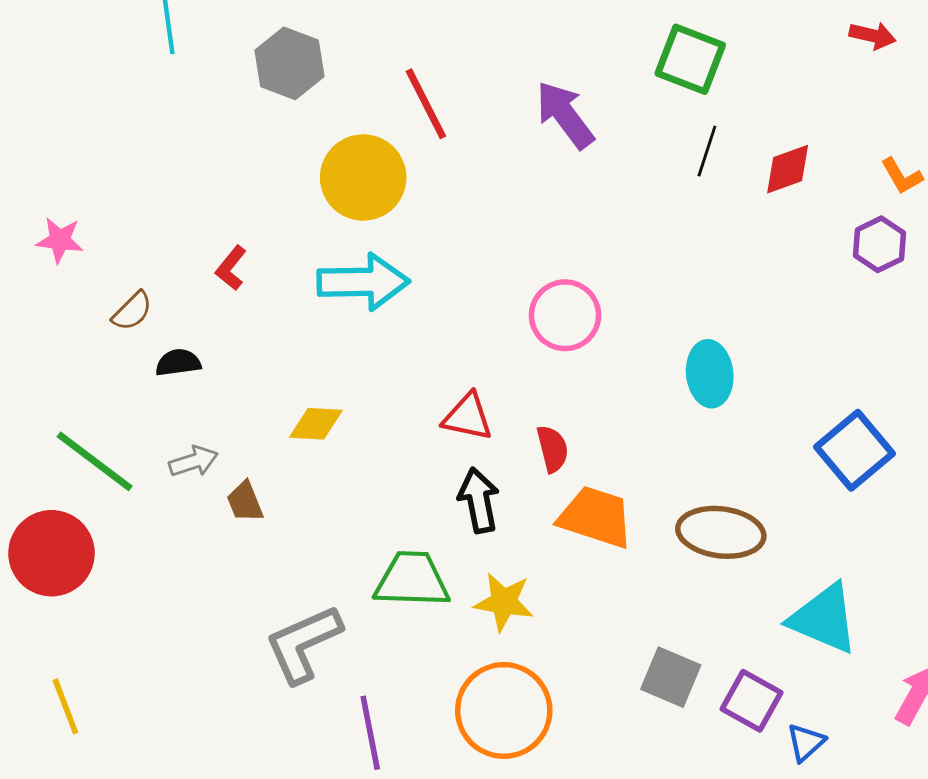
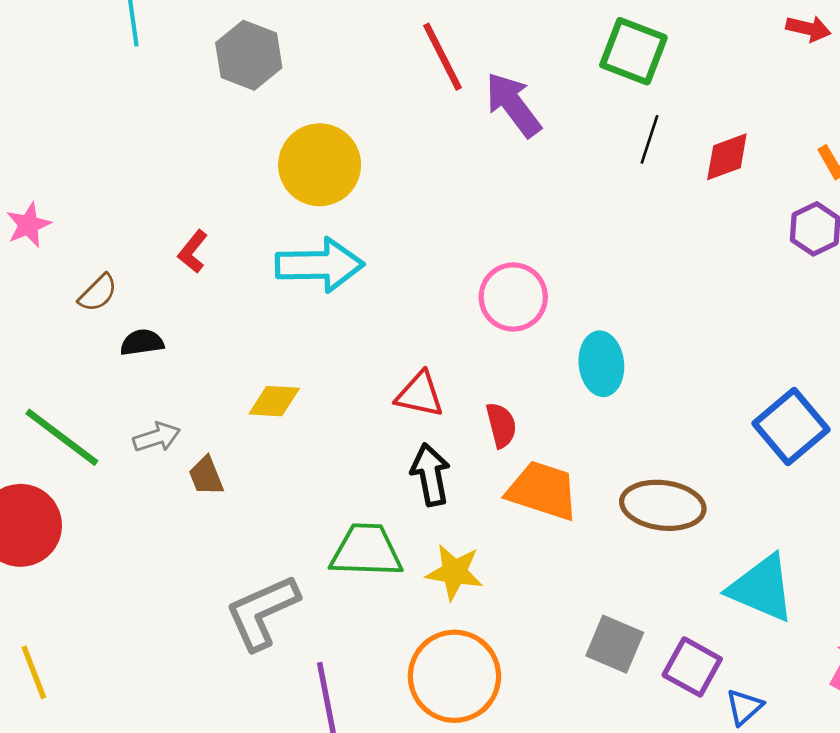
red line: (426, 104) -> (442, 57), moved
pink star: (60, 240) -> (28, 225), turned -30
cyan ellipse: (710, 374) -> (601, 364), moved

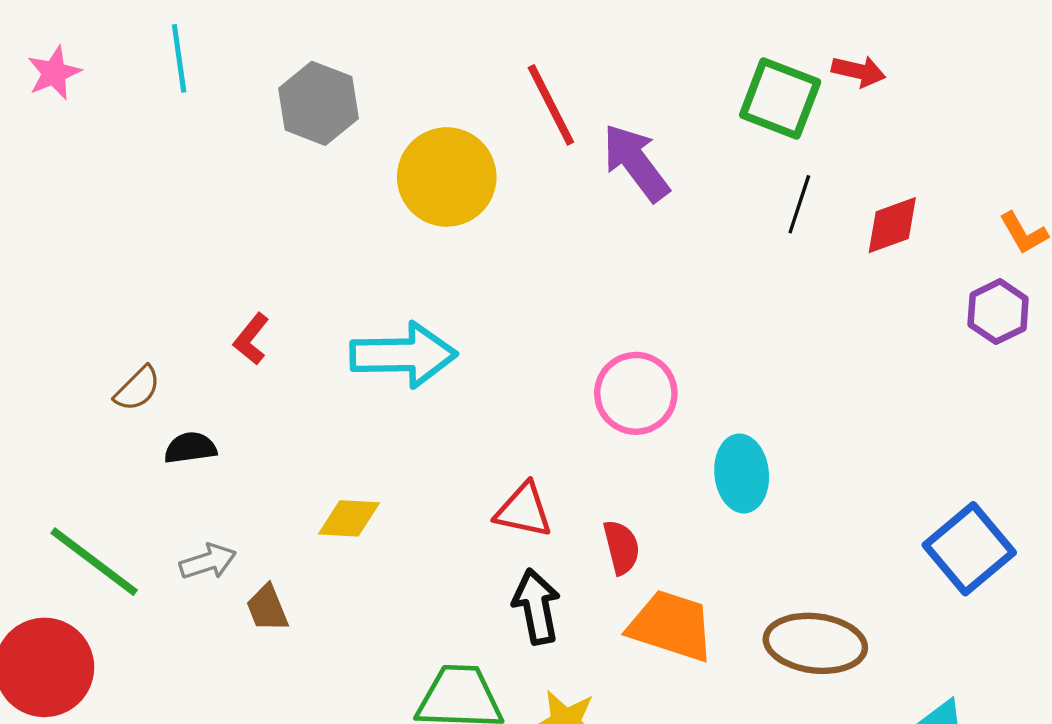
red arrow: (808, 29) -> (859, 71), moved
yellow circle: (320, 165) -> (447, 177), moved
pink star: (28, 225) -> (54, 73), moved

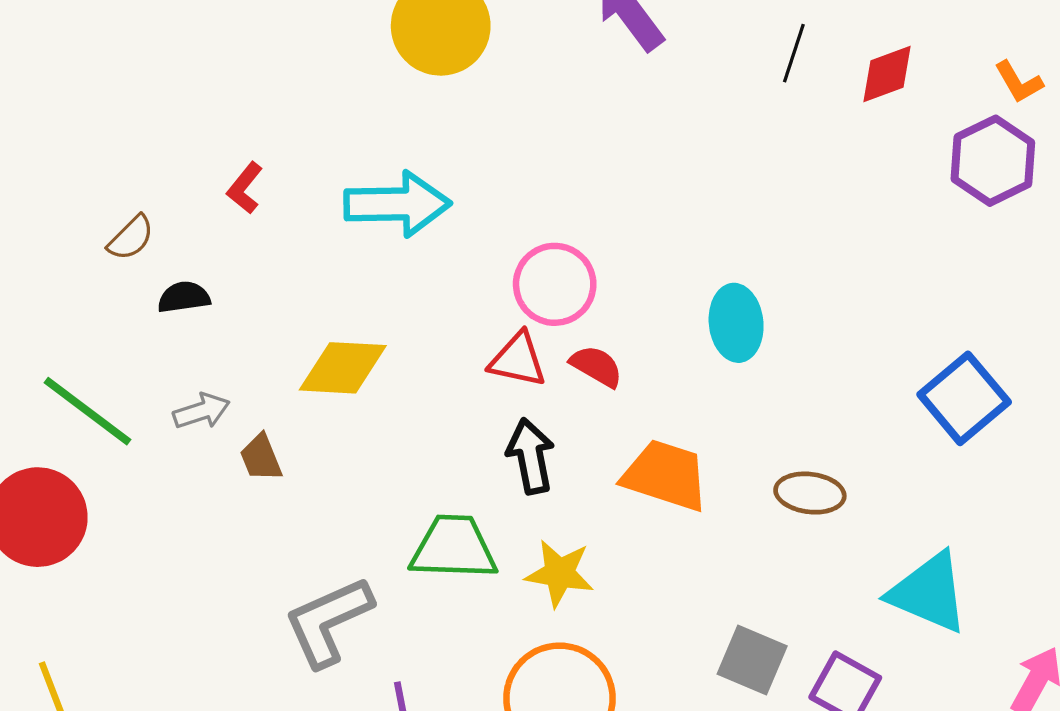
purple hexagon: (998, 312) -> (993, 161), size x1.4
pink circle: (636, 393) -> (555, 284), moved
yellow diamond: (349, 518) -> (343, 368), size x1.4
red semicircle: (621, 547) -> (596, 366), moved, turned -46
brown ellipse: (815, 643) -> (810, 493), size x0.7

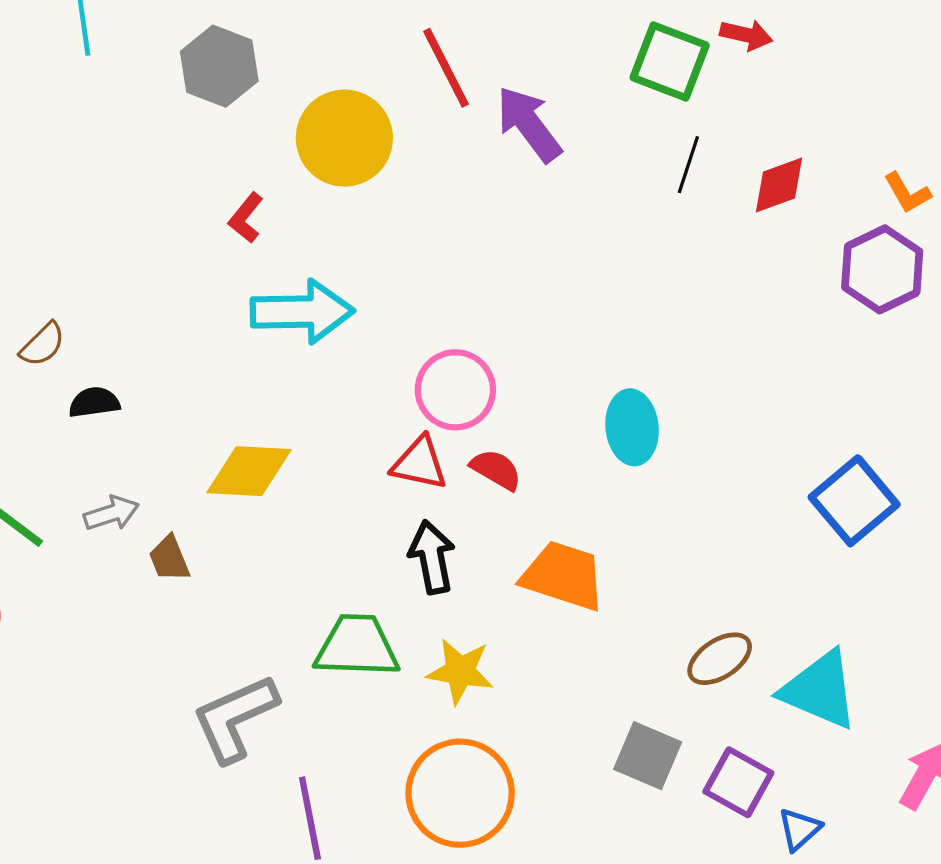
red L-shape: (245, 188) -> (246, 218), moved
brown ellipse: (810, 493) -> (720, 659), moved, turned -40

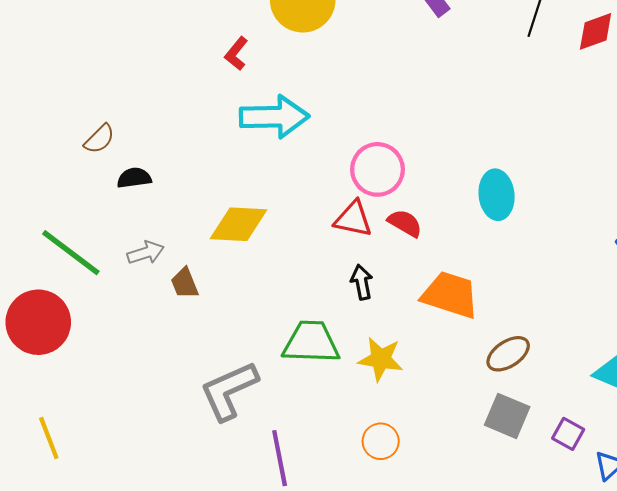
black arrow: (432, 557) -> (362, 282), size x0.7
brown ellipse: (720, 659) -> (508, 354), moved
purple square: (738, 782) -> (568, 434), size x0.7
orange circle: (460, 793) -> (381, 441), size x0.5

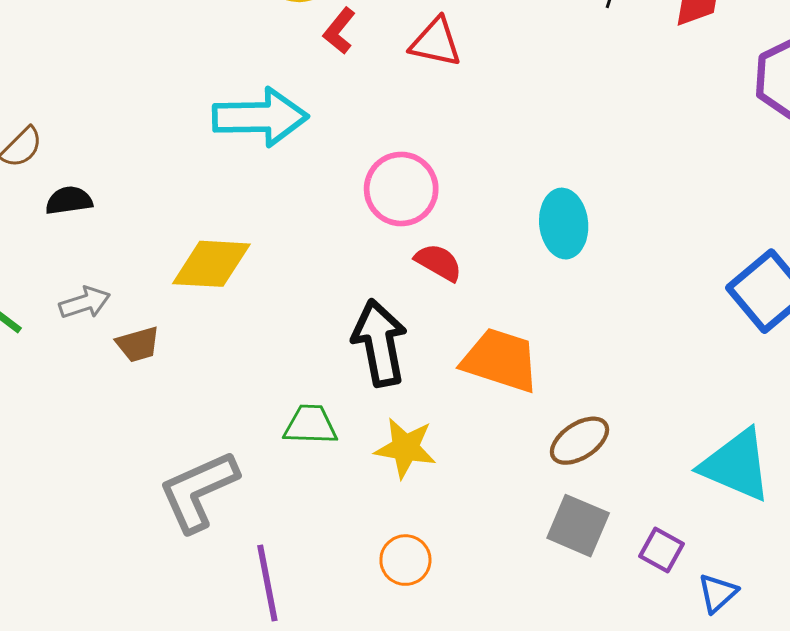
red L-shape: (236, 54) -> (339, 31), moved
red triangle: (353, 219) -> (436, 42), moved
black arrow: (362, 282) -> (380, 343), size x1.8
brown trapezoid: (185, 283) -> (138, 344), turned -84
green trapezoid: (311, 342) -> (311, 425), size x0.7

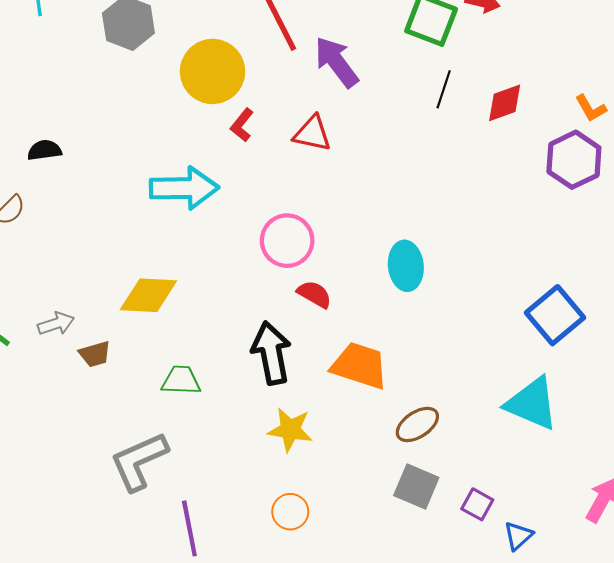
black semicircle: (69, 201) -> (44, 150), moved
green trapezoid: (311, 425) -> (181, 380), moved
cyan triangle: (736, 465) -> (532, 403), moved

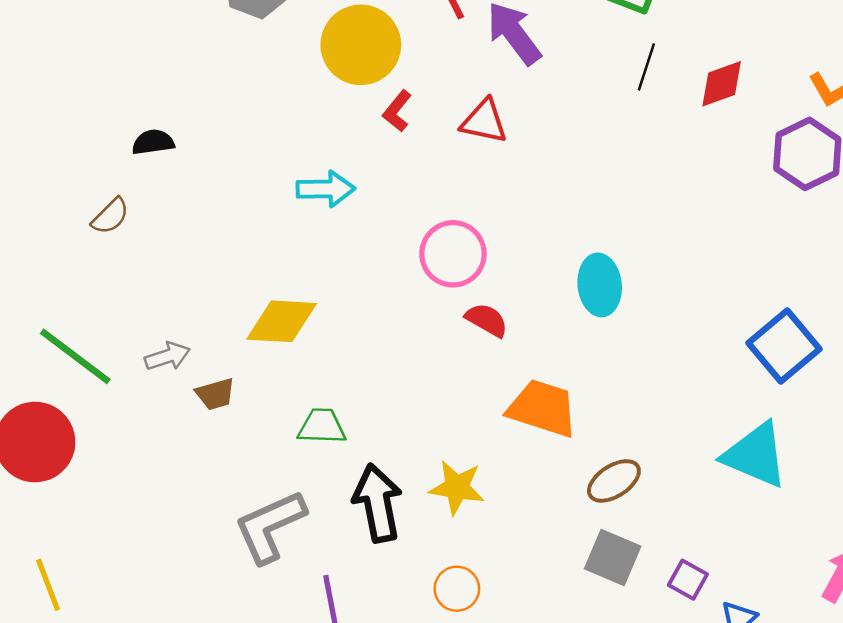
cyan arrow: (184, 188) -> (326, 189), size x0.7
black arrow: (271, 353) -> (378, 503), moved

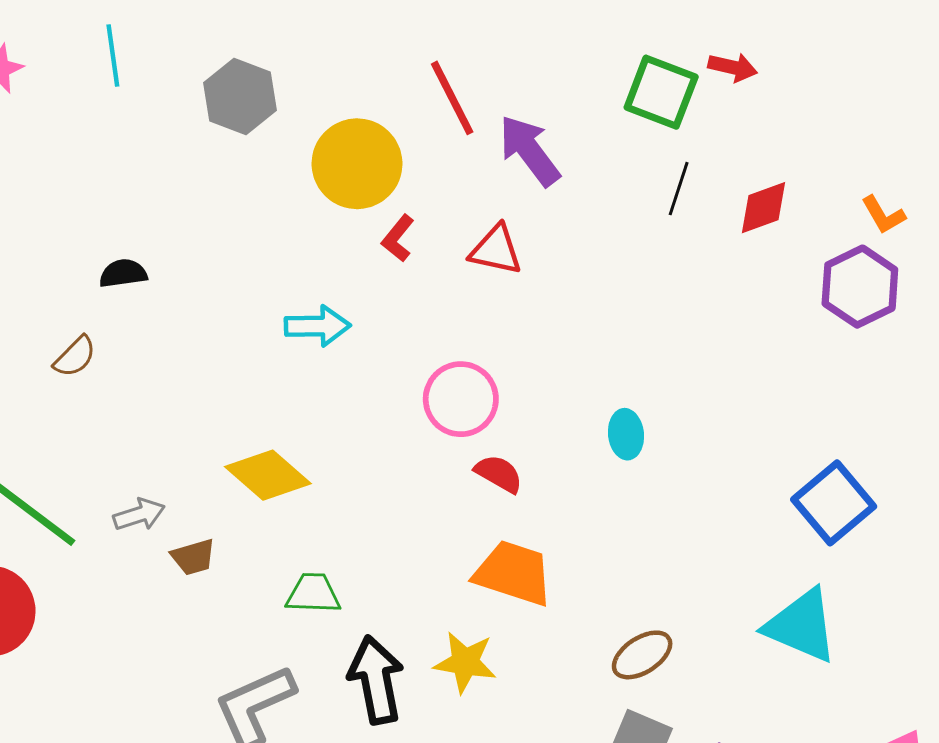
cyan ellipse: (600, 285) -> (626, 434), size x0.7
yellow diamond: (282, 321) -> (268, 475), turned 38
orange trapezoid: (543, 408) -> (513, 573), moved

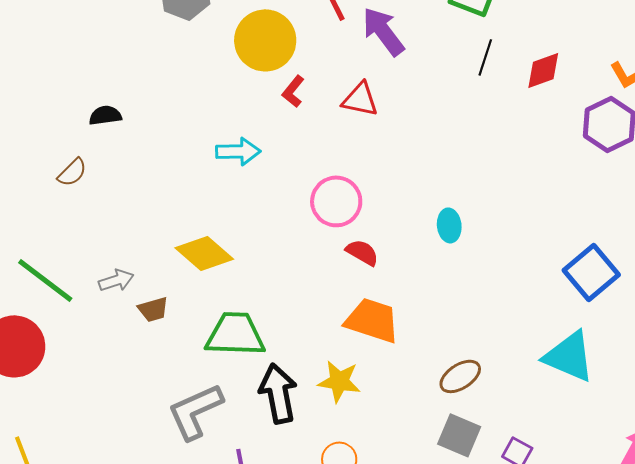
green trapezoid: (313, 594) -> (235, 334), size x1.6

